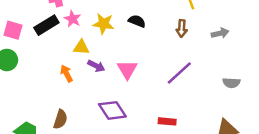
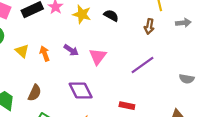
gray arrow: (220, 33) -> (183, 23), moved
yellow triangle: (81, 47) -> (22, 51), moved, turned 32

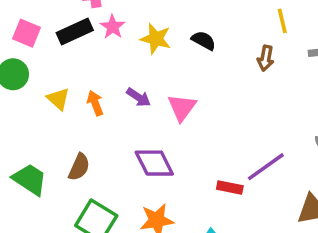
purple line: (143, 65) -> (266, 167), moved

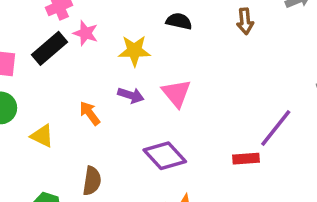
yellow star: (156, 39) -> (134, 51), moved
yellow triangle: (58, 99) -> (42, 136), moved

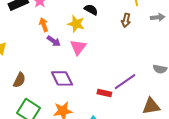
yellow star: (134, 51) -> (76, 24), moved
orange arrow: (90, 113) -> (44, 25), moved

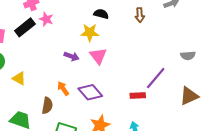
orange arrow: (44, 25) -> (63, 88), moved

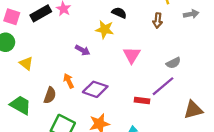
pink triangle: (98, 56) -> (132, 55), moved
gray semicircle: (188, 56) -> (173, 63), moved, turned -32
purple diamond: (90, 92) -> (95, 89), turned -40

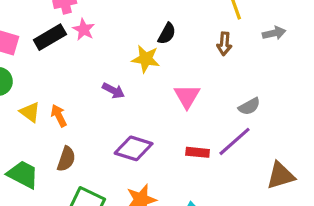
black semicircle: (119, 13) -> (167, 34), turned 96
orange arrow: (69, 81) -> (59, 116), moved
red rectangle: (142, 101) -> (198, 152), moved

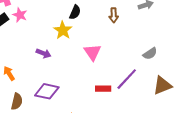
yellow star: (146, 59) -> (63, 30), turned 30
gray semicircle: (249, 106) -> (150, 54), moved
purple diamond: (134, 148) -> (47, 91), moved
brown triangle: (281, 176) -> (162, 86), moved

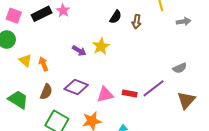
brown arrow: (114, 15) -> (137, 22), moved
yellow star: (63, 30) -> (101, 46), moved
pink triangle: (92, 52) -> (105, 95), moved, turned 42
brown triangle: (162, 86) -> (186, 100), turned -36

